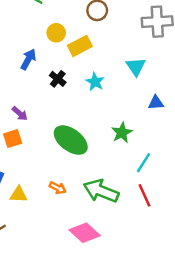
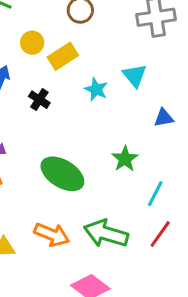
cyan star: (95, 82) -> (96, 89), moved
orange arrow: (58, 188) -> (52, 235), size x1.6
red line: (144, 195) -> (160, 234), turned 65

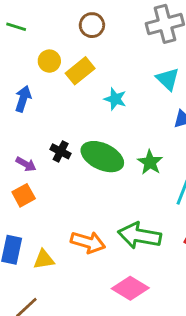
cyan triangle: (135, 75) -> (168, 79), moved
black cross: (39, 100) -> (61, 151), moved
green ellipse: (62, 174) -> (102, 157), moved

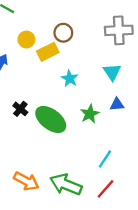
brown circle: (92, 25) -> (63, 33), moved
green star: (150, 162) -> (90, 114), moved

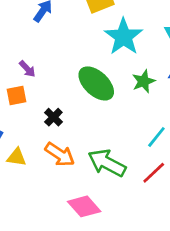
cyan star: (70, 78) -> (124, 37), size x1.8
black cross: (20, 109) -> (53, 117), moved

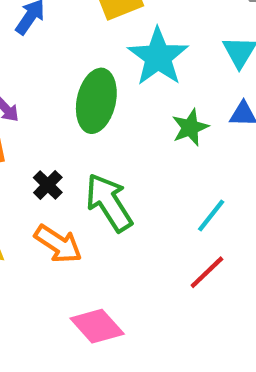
green ellipse: (96, 83) -> (96, 101), moved, turned 60
green arrow: (107, 163) -> (109, 203), moved, turned 30

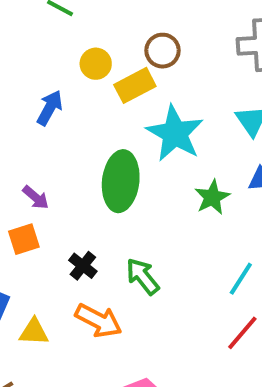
green arrow: (109, 203) -> (143, 276), size x0.7

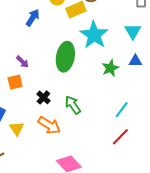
yellow triangle: (34, 332) -> (17, 129), turned 49

